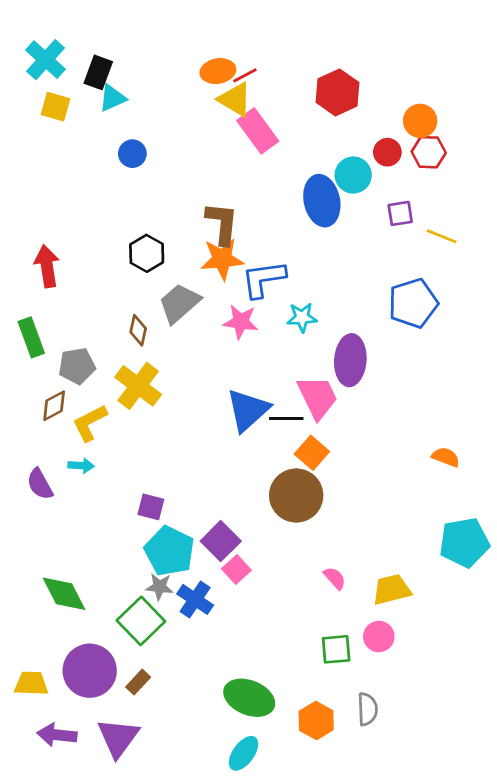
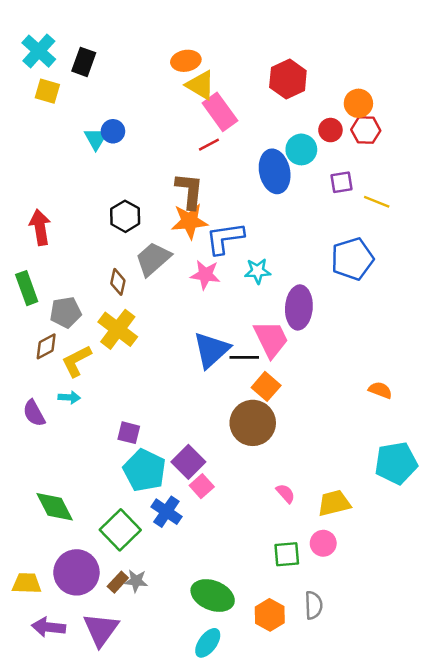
red line: (245, 75) -> (209, 145), moved
cyan triangle: (112, 98) -> (96, 139), moved, turned -35
gray star: (159, 587) -> (136, 581), moved

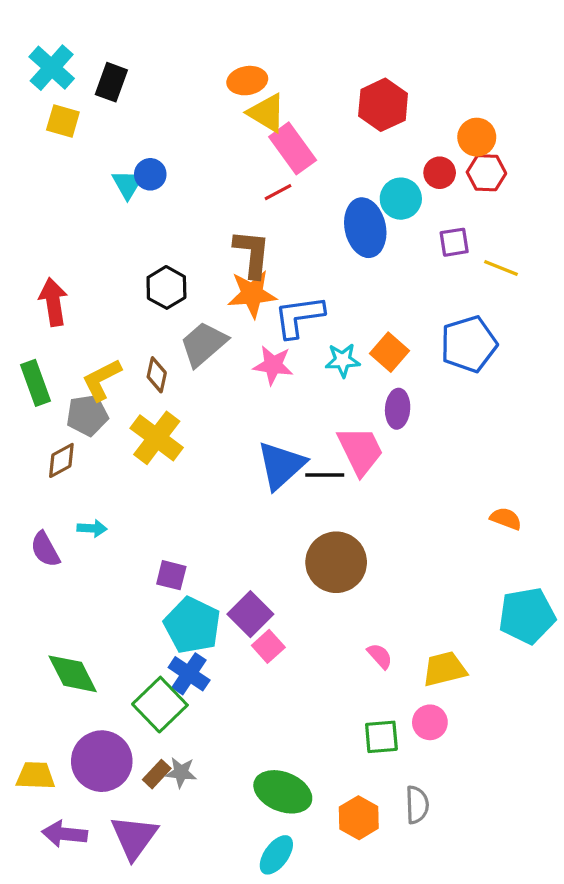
purple ellipse: (299, 307) -> (398, 409), size x0.7
yellow L-shape: (76, 361) -> (102, 380), moved
orange square: (266, 386) -> (389, 352), moved
blue cross: (166, 512) -> (189, 674), moved

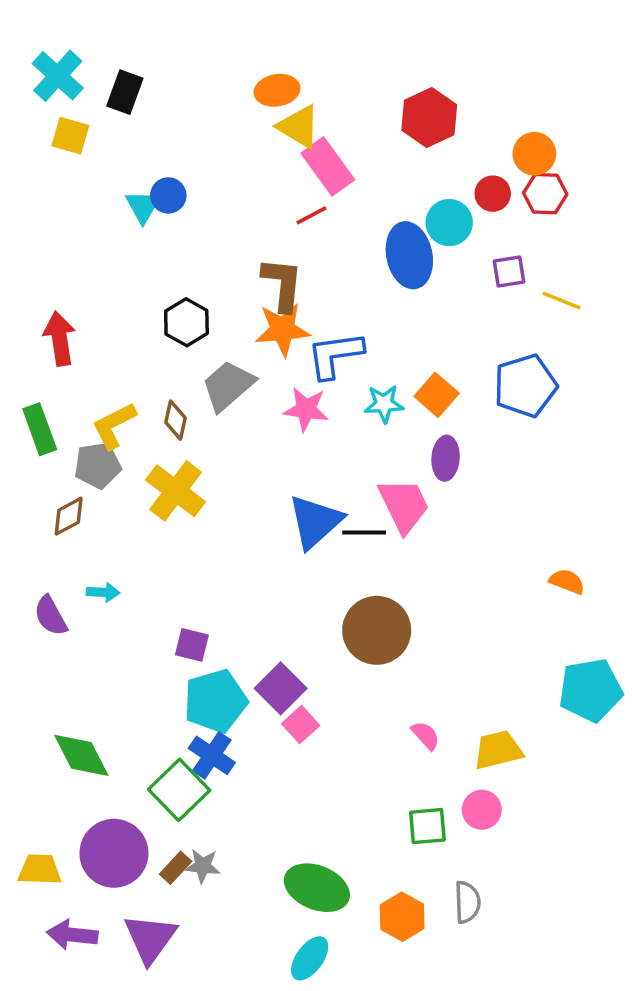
cyan pentagon: (192, 625) -> (215, 701), turned 30

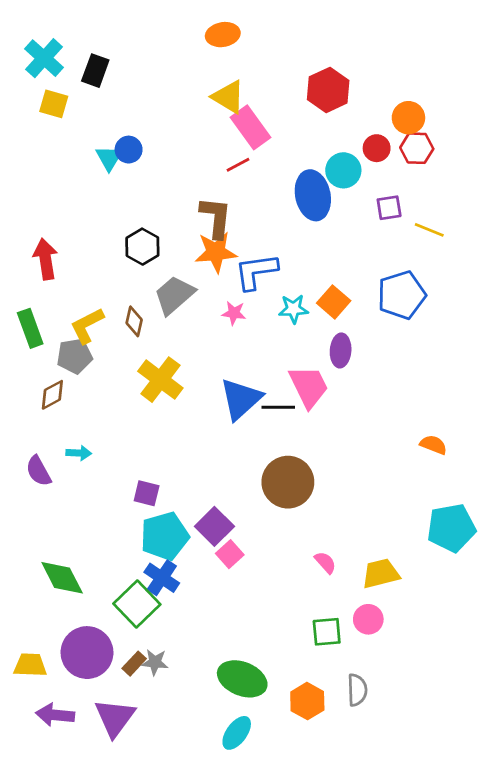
orange ellipse: (277, 90) -> (223, 35), moved
pink star: (306, 409) -> (234, 313), size x0.7
yellow cross: (176, 491) -> (160, 380), moved

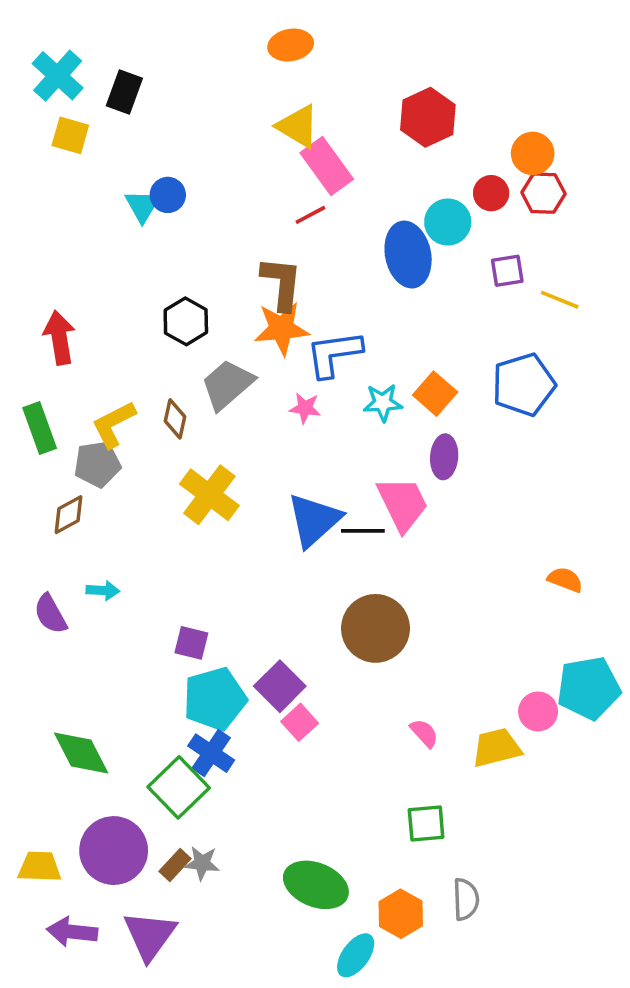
pink circle: (368, 619) -> (538, 711), moved
cyan ellipse: (237, 733) -> (356, 955), moved

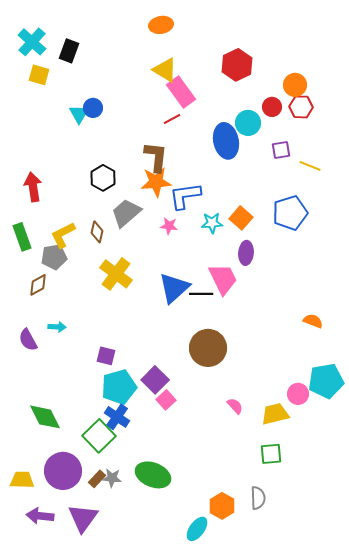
green square: (426, 823) -> (271, 454), moved
green ellipse: (316, 885) -> (153, 475), moved

